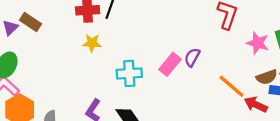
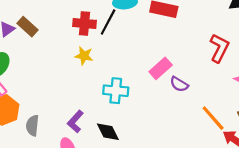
purple semicircle: (192, 57) -> (179, 84), turned -96
pink rectangle: (170, 64) -> (161, 68), moved

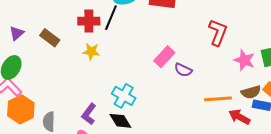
brown rectangle: (28, 27) -> (50, 38), moved
cyan cross: (116, 91) -> (124, 96), moved, turned 30
orange line: (213, 118) -> (218, 99), turned -48

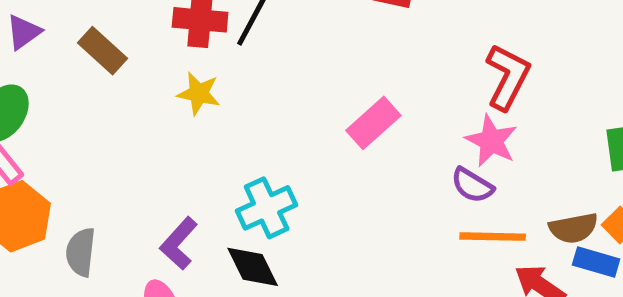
pink star: (244, 60) -> (491, 141), moved
purple semicircle: (183, 70) -> (472, 185), moved
cyan cross: (124, 96) -> (267, 208), turned 30

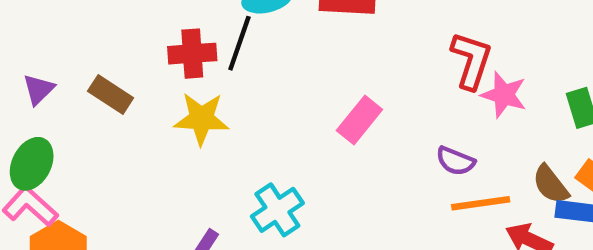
yellow star: (199, 93) -> (201, 119), size x1.4
pink star: (491, 141) -> (504, 95), moved
brown semicircle: (573, 228) -> (551, 184), turned 72

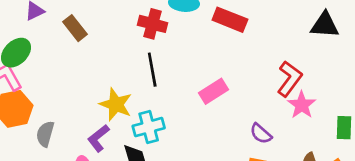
black line: (239, 43) -> (152, 70), moved, turned -48
red cross: (192, 54) -> (152, 24), moved
yellow star: (201, 119) -> (116, 104), moved

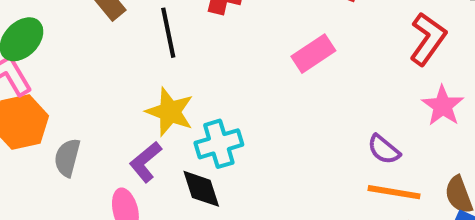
black line: (152, 70) -> (168, 33), moved
red L-shape: (289, 79) -> (428, 39), moved
pink rectangle: (213, 91) -> (313, 54), moved

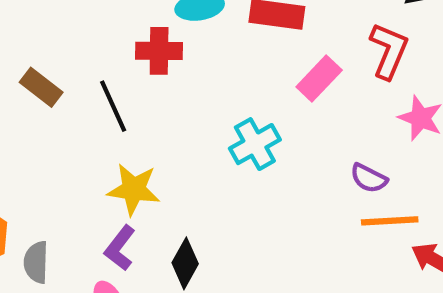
pink rectangle: (313, 54) -> (319, 79), moved
cyan cross: (219, 144) -> (255, 144), moved
black diamond: (201, 189) -> (185, 263), turned 60

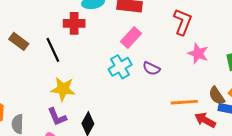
pink rectangle: (319, 79) -> (131, 38), moved
purple semicircle: (369, 178) -> (151, 69), moved
purple L-shape: (120, 248) -> (57, 117), turned -60

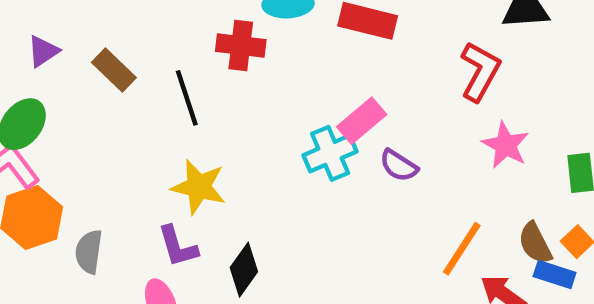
pink rectangle: (131, 38) -> (362, 121), moved
orange line: (184, 102) -> (462, 249), turned -60

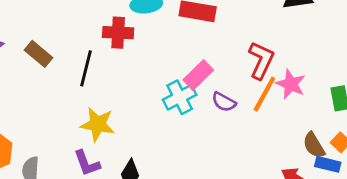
red L-shape: (480, 71) -> (261, 60), moved
black line: (187, 98) -> (86, 68), turned 36
orange line: (462, 249) -> (264, 94), moved

